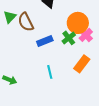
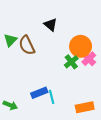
blue rectangle: (45, 41) -> (39, 93), moved
orange rectangle: (82, 64) -> (85, 107), moved, turned 42

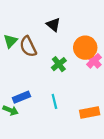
green cross: (71, 62) -> (59, 64), moved
blue rectangle: (39, 93) -> (21, 97), moved

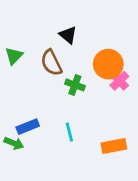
brown semicircle: (28, 47) -> (51, 63), moved
green cross: (59, 64) -> (75, 85), turned -32

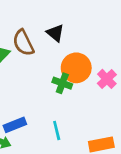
brown semicircle: (51, 63) -> (23, 43), moved
orange circle: (108, 64) -> (76, 68), moved

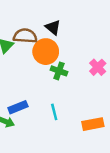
brown semicircle: (23, 43) -> (25, 36), turned 120
orange circle: (76, 68) -> (46, 52), moved

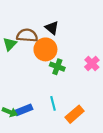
blue rectangle: (18, 107) -> (24, 110), moved
orange rectangle: (93, 124) -> (75, 114), moved, turned -30

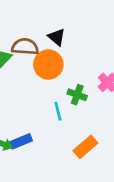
green cross: (57, 67) -> (77, 95), moved
cyan line: (53, 103) -> (58, 111), moved

